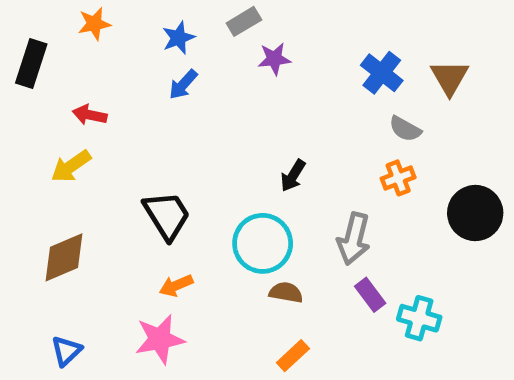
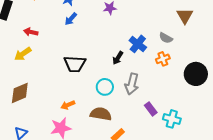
blue cross: (382, 73) -> (138, 44), moved
black trapezoid: (167, 215) -> (75, 64), moved, turned 125
gray arrow: (354, 239) -> (132, 84), moved
cyan circle: (263, 243) -> (105, 87), size x0.7
brown semicircle: (286, 292) -> (101, 114), moved, size x1.5

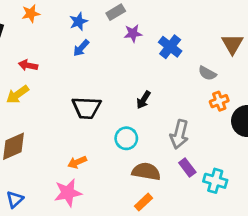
blue cross: (138, 44) -> (170, 47), moved
orange cross: (163, 59) -> (219, 101), moved
gray arrow: (132, 84) -> (179, 134), moved
brown semicircle: (101, 114) -> (146, 171), moved

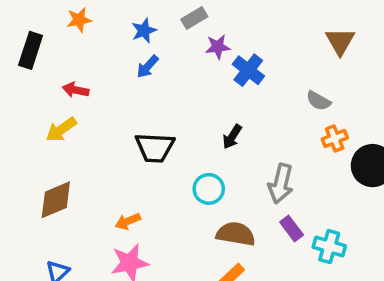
brown triangle: (232, 44) -> (340, 41), moved
blue cross: (170, 47) -> (248, 70), moved
orange arrow: (77, 162) -> (128, 221), moved

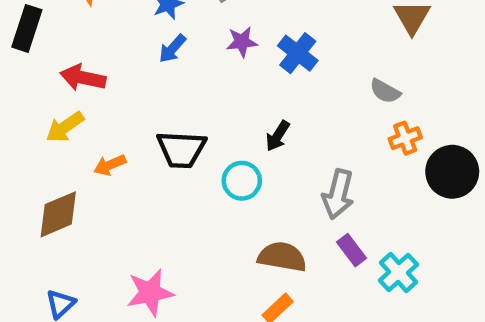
purple star: (218, 47) -> (242, 42), moved
red arrow: (76, 90) -> (83, 78), size x1.4
cyan circle: (209, 189) -> (242, 181), moved
orange arrow: (128, 221) -> (110, 165), moved
cyan cross: (329, 247) -> (399, 272), turned 32

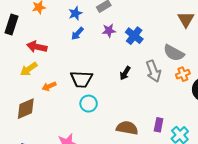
gray semicircle: (385, 91) -> (174, 53), size x1.5
cyan circle: (242, 181) -> (89, 104), moved
gray arrow: (338, 194) -> (153, 71), moved, turned -35
purple rectangle: (351, 250) -> (159, 125), turned 48

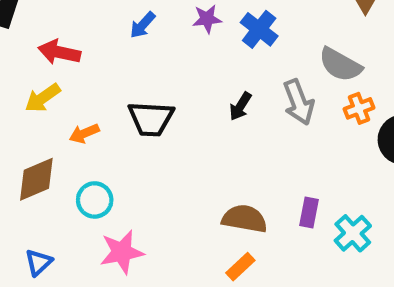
cyan circle: (89, 104) -> (95, 200), moved

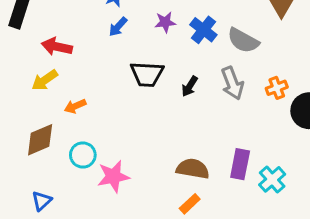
gray semicircle: (340, 65) -> (243, 40), moved
black trapezoid: (151, 119) -> (147, 74), moved
purple rectangle: (309, 212) -> (240, 164), size x1.4
pink star: (122, 252) -> (113, 176), moved

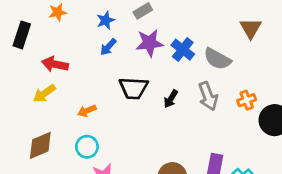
purple star: (165, 22) -> (149, 43), size x1.5
orange arrow: (75, 106) -> (87, 111), moved
cyan circle: (83, 155) -> (87, 147), moved

